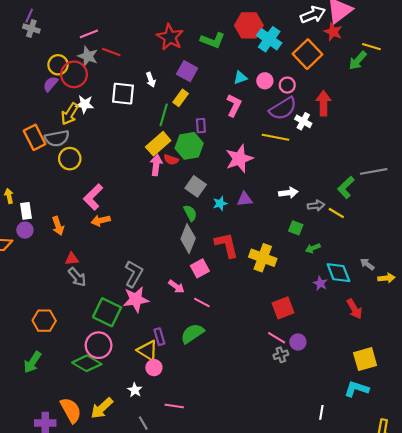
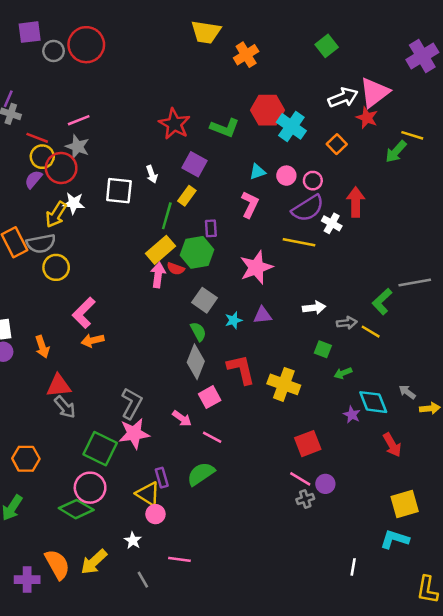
red line: (111, 52) -> (37, 138), moved
orange square: (308, 54) -> (337, 144), size x0.6
red triangle: (72, 259) -> (59, 386), size x1.5

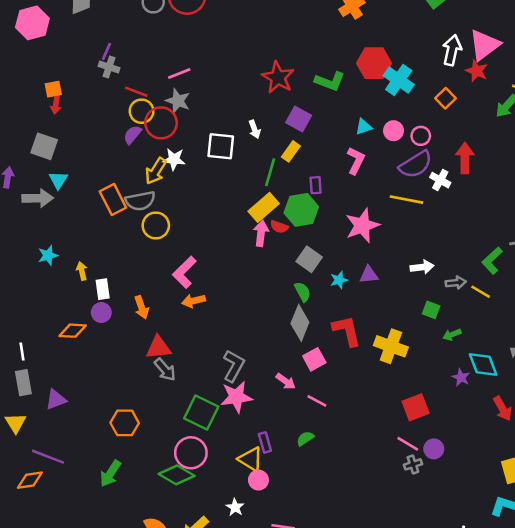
white arrow: (343, 98) -> (452, 50), turned -56
green semicircle: (201, 474) -> (305, 438), size x0.6

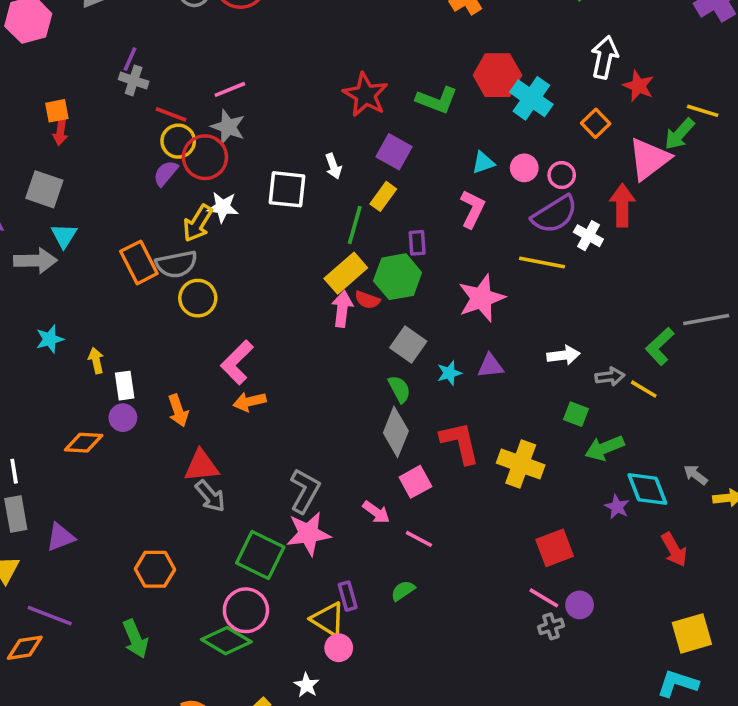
pink triangle: (484, 45) -> (649, 159), moved
green arrow: (452, 335) -> (605, 448), size x1.5
green arrow: (110, 474) -> (135, 639), turned -56

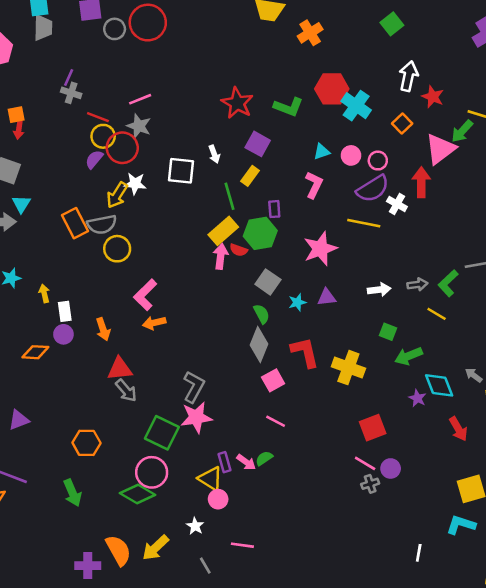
green line: (355, 225) -> (230, 196), turned -32
gray arrow: (610, 377) -> (417, 284), moved
pink arrow: (376, 512) -> (246, 462), moved

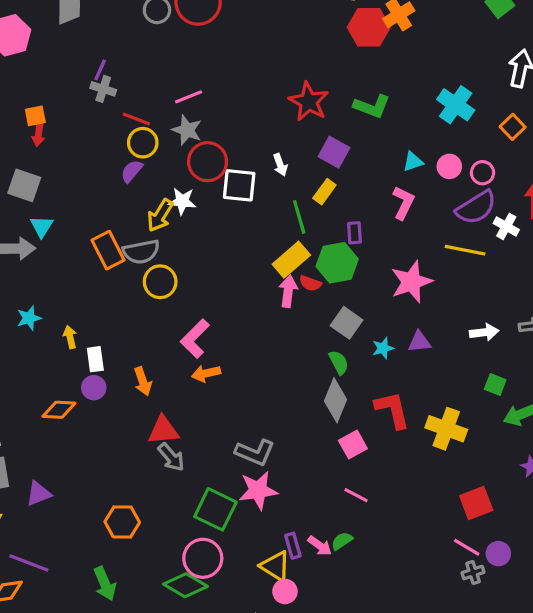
red hexagon: (332, 89) -> (369, 27), moved
red circle: (122, 148) -> (208, 162), moved
gray L-shape: (194, 387) -> (255, 452), turned 84

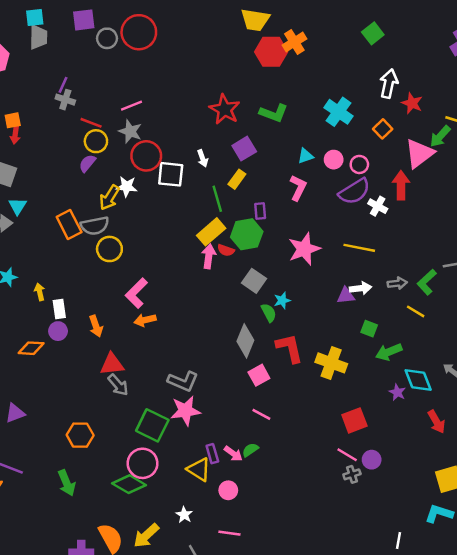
purple square: (334, 152) -> (244, 149), turned 30
yellow line: (465, 250) -> (359, 248), moved
purple triangle: (419, 342) -> (346, 296), moved
green semicircle: (339, 362) -> (269, 313), moved
pink circle: (285, 591) -> (228, 490), moved

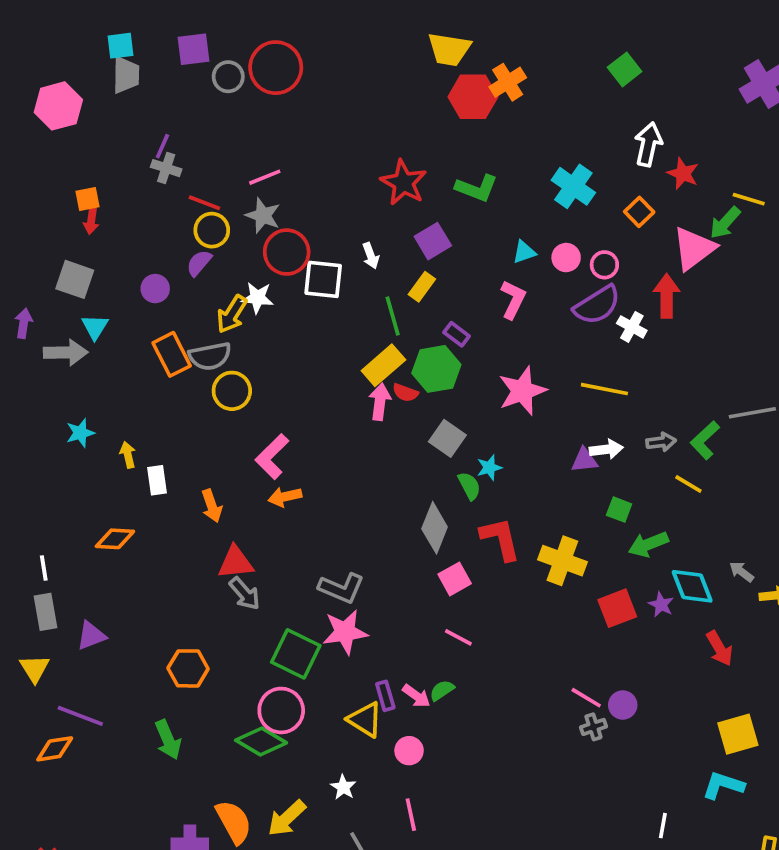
purple rectangle: (260, 211) -> (457, 334), turned -49
purple circle: (58, 331) -> (155, 289), moved
red square: (354, 420) -> (617, 608), moved
pink line: (229, 533) -> (411, 815), turned 70

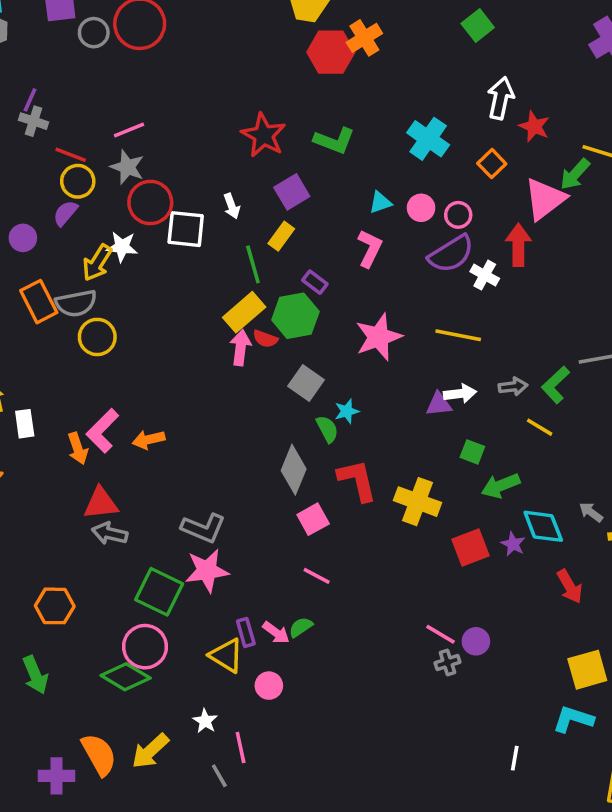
pink L-shape: (272, 457) -> (103, 431), moved
gray arrow: (245, 594) -> (110, 533), turned 144
pink line: (411, 815) -> (241, 747), moved

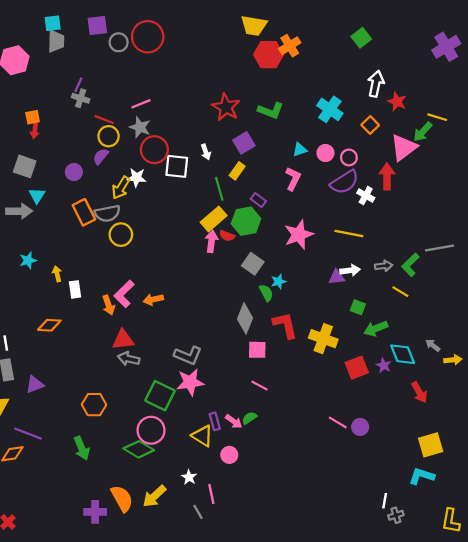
pink square: (313, 519) -> (257, 350), turned 30
gray cross: (448, 663) -> (396, 515), moved

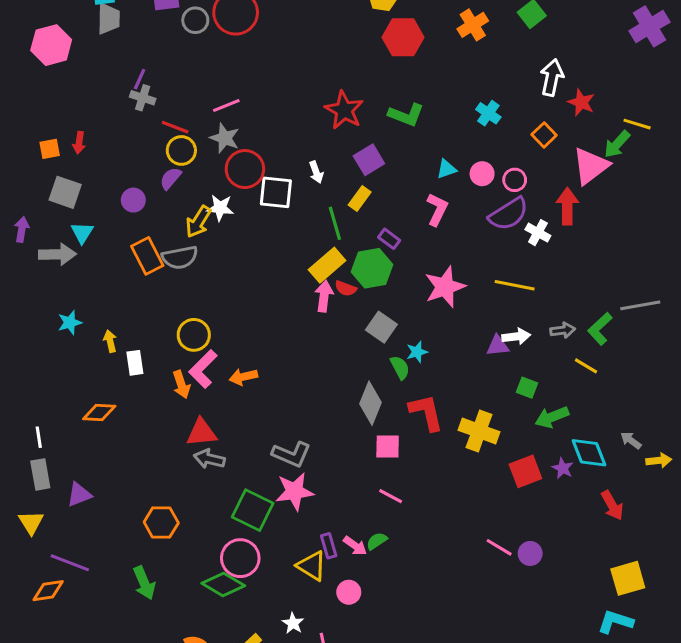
orange cross: (290, 46) -> (473, 25), moved
cyan cross: (330, 109) -> (488, 113), size x0.7
orange square: (33, 117) -> (50, 149), moved
yellow circle: (121, 235) -> (194, 335), moved

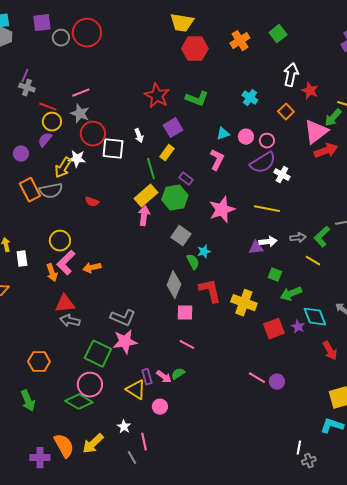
red arrow: (567, 206) -> (326, 151), moved, turned 70
red semicircle: (346, 288) -> (92, 202), moved

